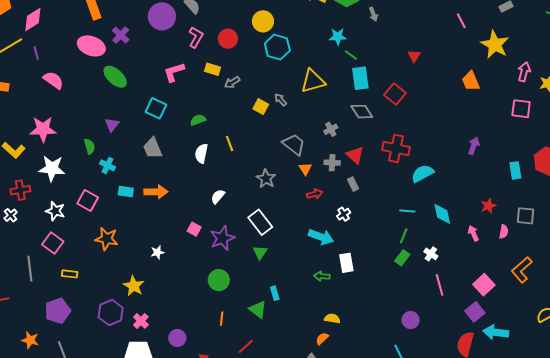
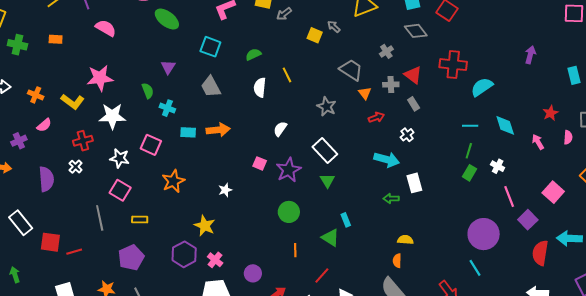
orange star: (107, 239) -> (173, 181), turned -30
purple square: (475, 312) -> (528, 220), moved
purple circle: (411, 320) -> (484, 234), size x1.8
orange semicircle: (322, 339) -> (397, 261), turned -40

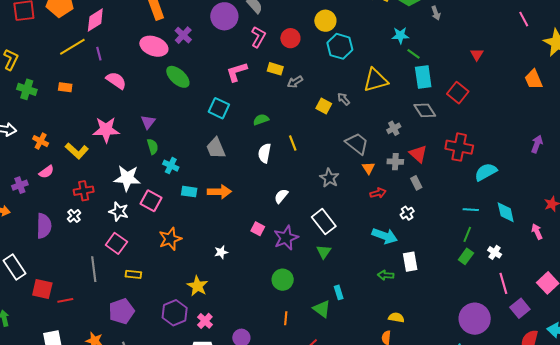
purple triangle: (168, 67) -> (148, 122), moved
white star: (112, 116) -> (127, 178), moved

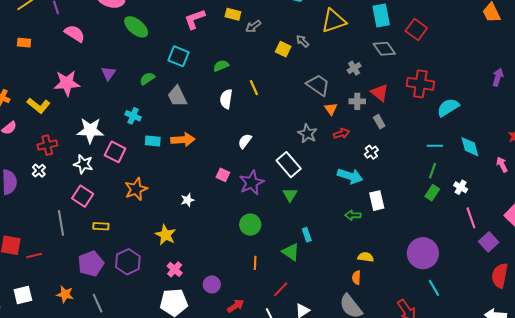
green semicircle: (153, 147) -> (147, 79), moved, turned -105
gray star: (329, 178) -> (307, 134), moved
purple hexagon: (175, 313) -> (128, 262), moved
purple circle: (475, 319) -> (423, 253), moved

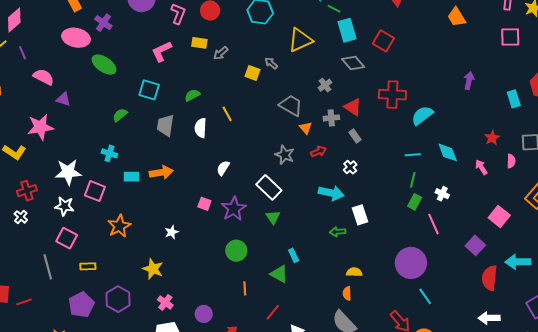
purple triangle: (108, 73) -> (63, 99), moved, turned -42
gray trapezoid: (177, 96) -> (165, 125), moved, turned 40
pink line: (471, 218) -> (433, 224), moved

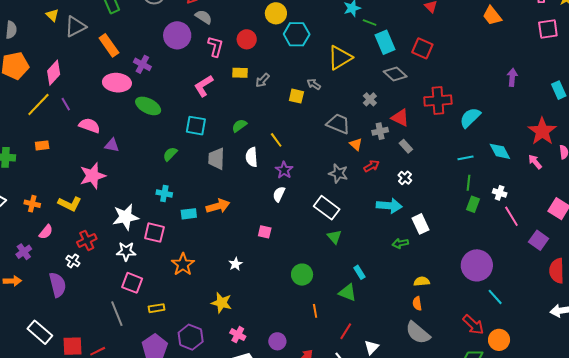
red star: (492, 138) -> (542, 131), size x1.8
purple star: (234, 209) -> (284, 170), moved, size x0.7
white cross: (21, 217) -> (73, 261), moved
pink line: (433, 224) -> (511, 216), moved

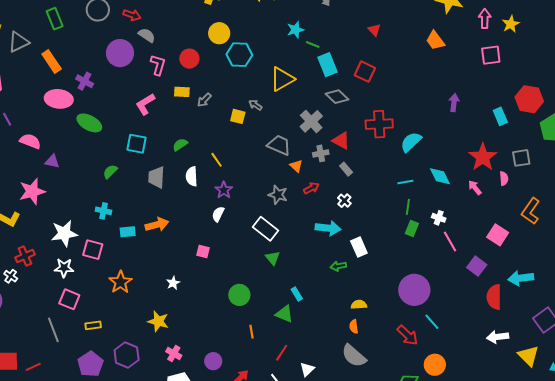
gray cross: (370, 99) -> (311, 121), size x1.6
red arrow: (473, 325) -> (408, 335), moved

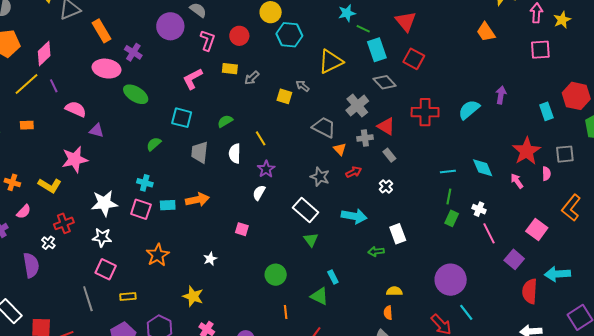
red triangle: (374, 30) -> (406, 21), moved, size x1.6
cyan semicircle: (411, 142) -> (469, 110), moved
cyan arrow: (328, 228) -> (354, 216), moved
pink square: (93, 250) -> (141, 209), moved

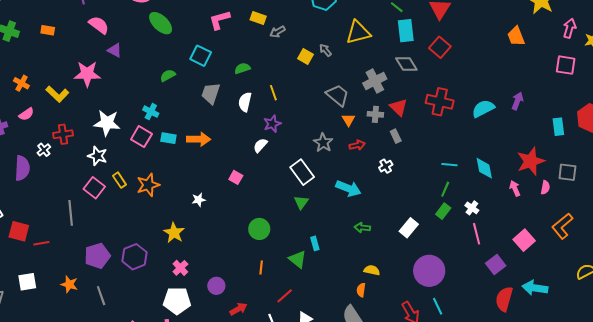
white rectangle: (398, 234) -> (409, 228), moved, turned 48
yellow rectangle: (128, 297) -> (119, 180), moved, turned 49

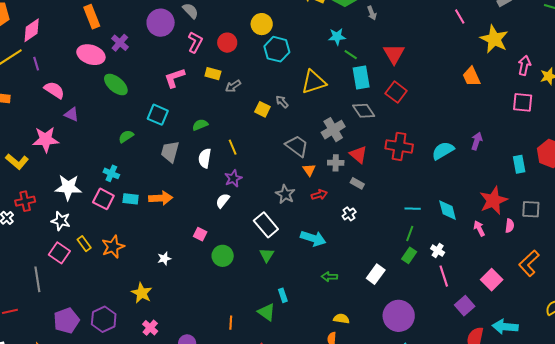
gray rectangle: (396, 136) -> (357, 183), turned -32
green circle: (259, 229) -> (223, 256), moved

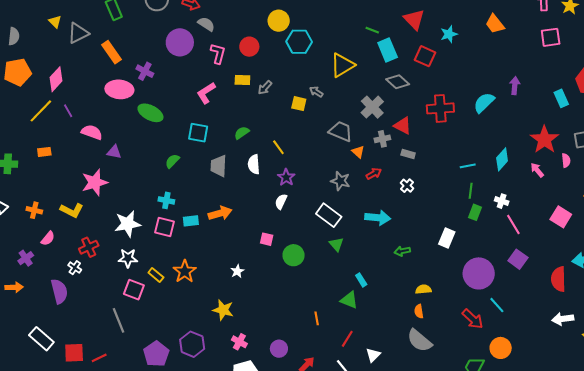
cyan star: (337, 37) -> (449, 34), moved
cyan diamond: (448, 210) -> (502, 159), turned 70
purple square: (465, 306) -> (518, 259), moved

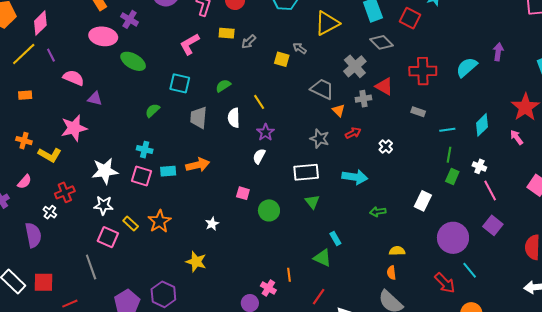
gray rectangle: (408, 154) -> (418, 112), moved
orange cross: (34, 210) -> (24, 141), moved
white rectangle: (329, 215) -> (306, 172), turned -45
pink cross: (239, 342) -> (268, 288), moved
red square: (74, 353) -> (43, 282), moved

